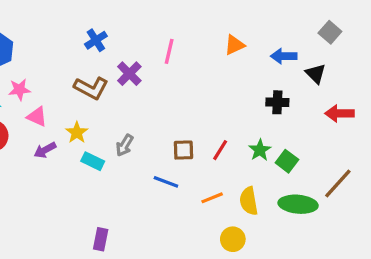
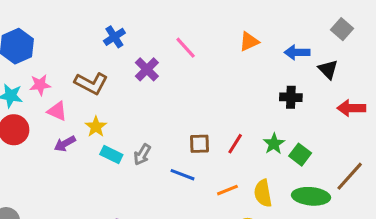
pink line: (169, 51) -> (186, 48), turned -55
brown L-shape: (91, 88) -> (91, 83), moved
gray arrow: (125, 145) -> (142, 155), moved

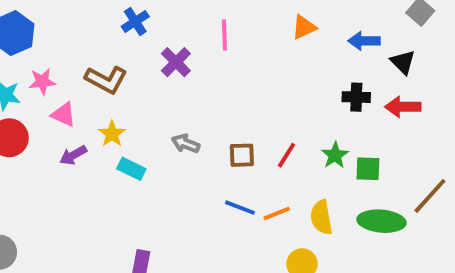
pink line: (186, 48) -> (224, 35), turned 40
red arrow: (351, 108) -> (403, 107), moved
gray arrow: (142, 155) -> (186, 144), moved, turned 80
green square: (300, 155) -> (368, 169), turned -35
blue line: (183, 175) -> (240, 208), moved

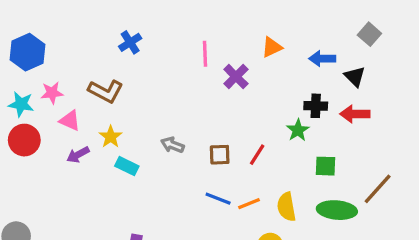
purple cross: (176, 62) -> (236, 77), moved
green star: (335, 155) -> (298, 130), moved

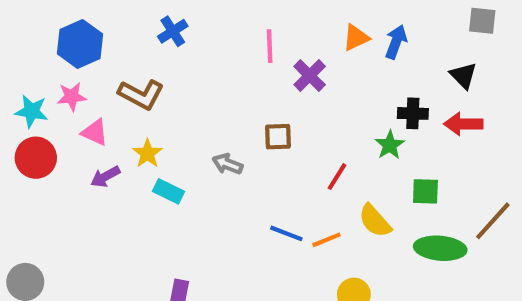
gray square: (369, 34) -> (482, 21), turned -35
blue hexagon: (28, 52) -> (80, 44), moved
blue arrow: (322, 59) -> (396, 42), moved, turned 110
brown square: (220, 155) -> (278, 137), moved
yellow semicircle: (286, 207) -> (375, 221), moved, turned -32

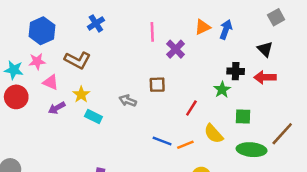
gray square: (482, 21) -> (276, 17), turned -35

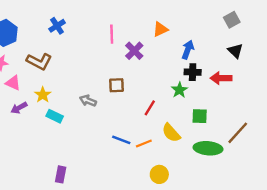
blue arrow: (226, 30) -> (188, 50), moved
black triangle: (265, 49) -> (235, 51), moved

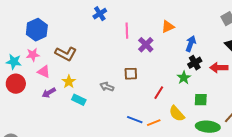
blue cross: (57, 26) -> (100, 14), moved
black cross: (193, 72) -> (195, 63), turned -32

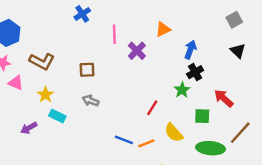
red arrow: (219, 68) -> (224, 98), moved, turned 42
brown square: (131, 74) -> (87, 70), moved
purple arrow: (49, 93) -> (29, 128), moved

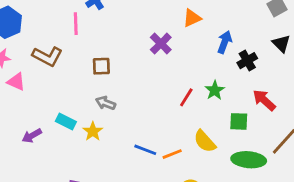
pink line: (114, 34) -> (76, 24), moved
black cross: (195, 72) -> (247, 61), moved
yellow star: (45, 95) -> (93, 131), moved
red line: (152, 108) -> (186, 97), moved

